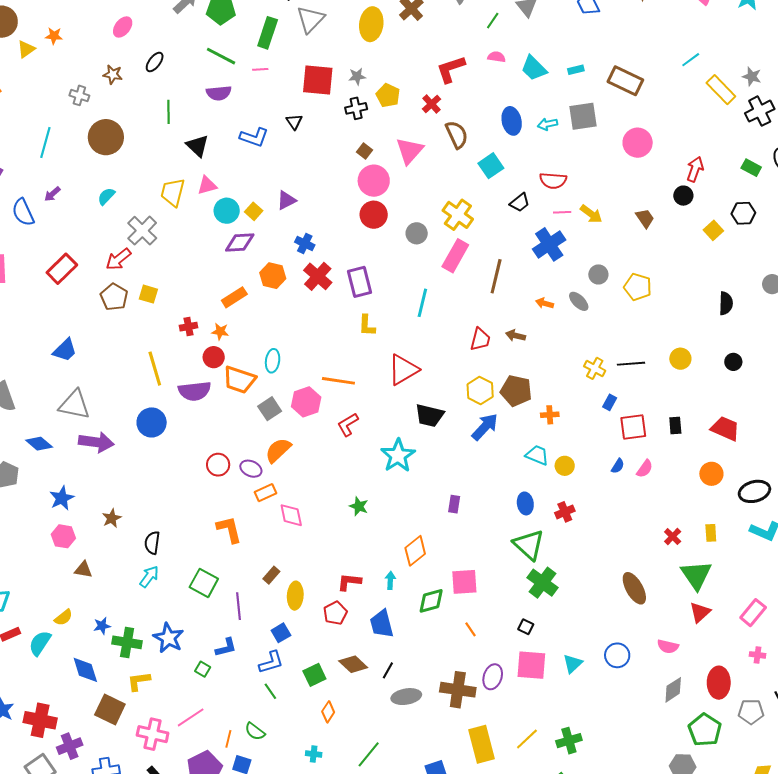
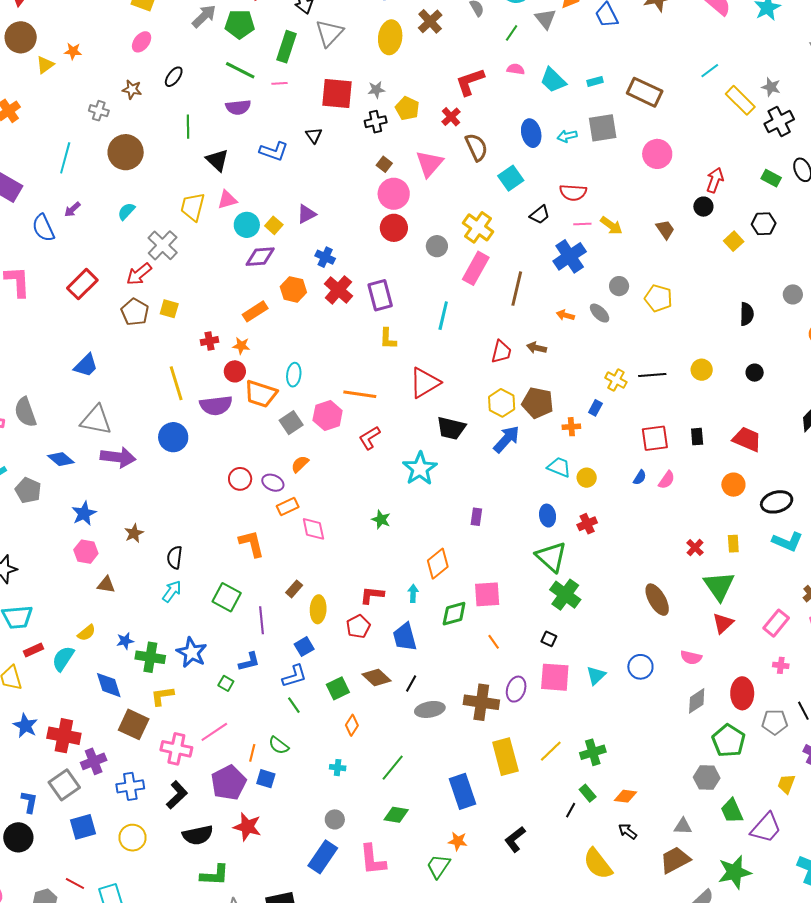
blue rectangle: (610, 402) -> (595, 408), moved
orange semicircle: (278, 450) -> (300, 464), size x0.7

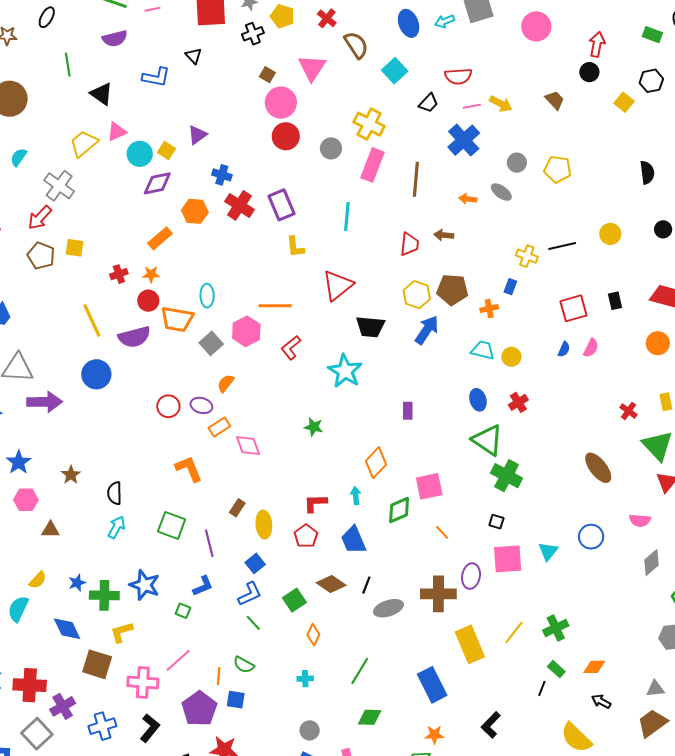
yellow trapezoid: (193, 207) -> (84, 144), turned 44

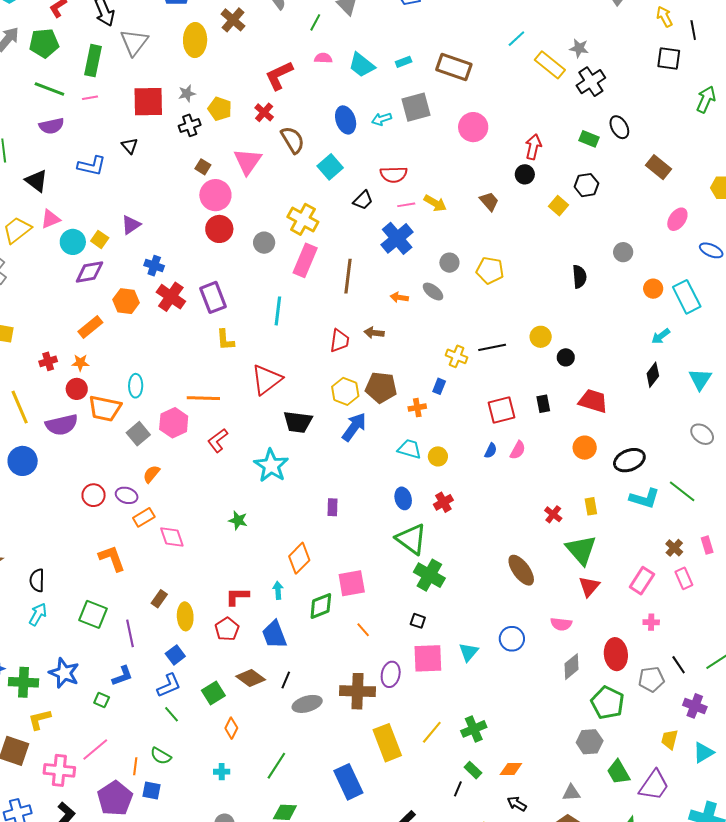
black circle: (663, 229) -> (566, 357), moved

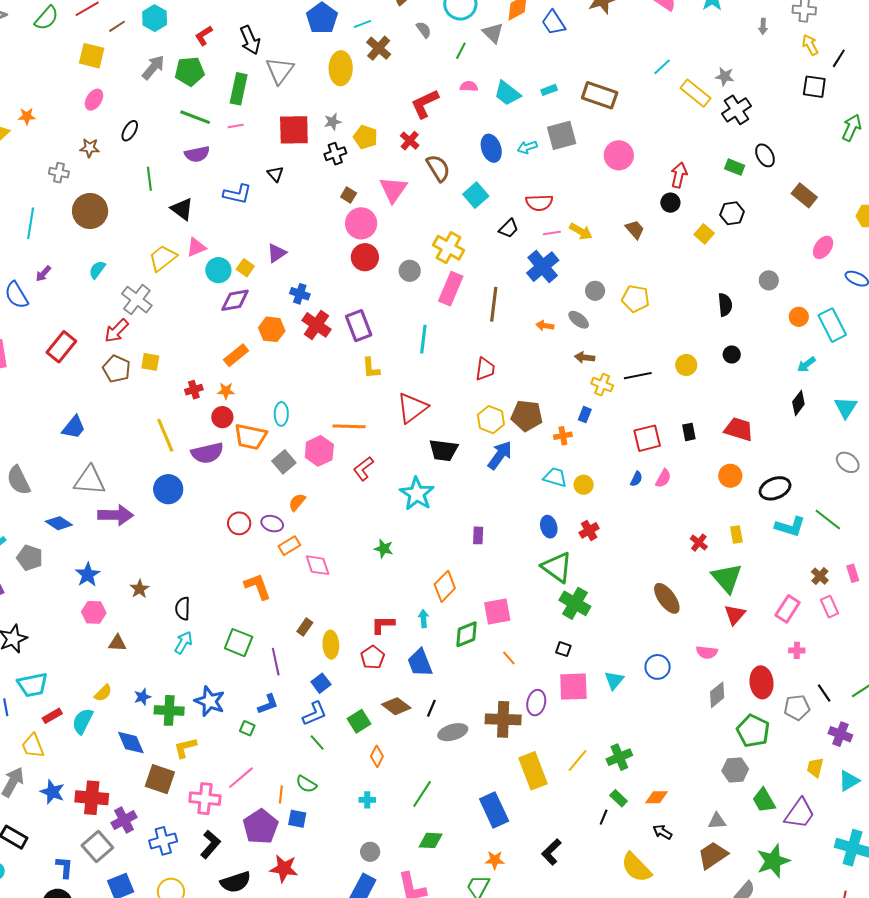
black line: (693, 30) -> (839, 58), turned 42
brown arrow: (374, 333) -> (585, 357), moved
black circle: (566, 357) -> (732, 354), moved

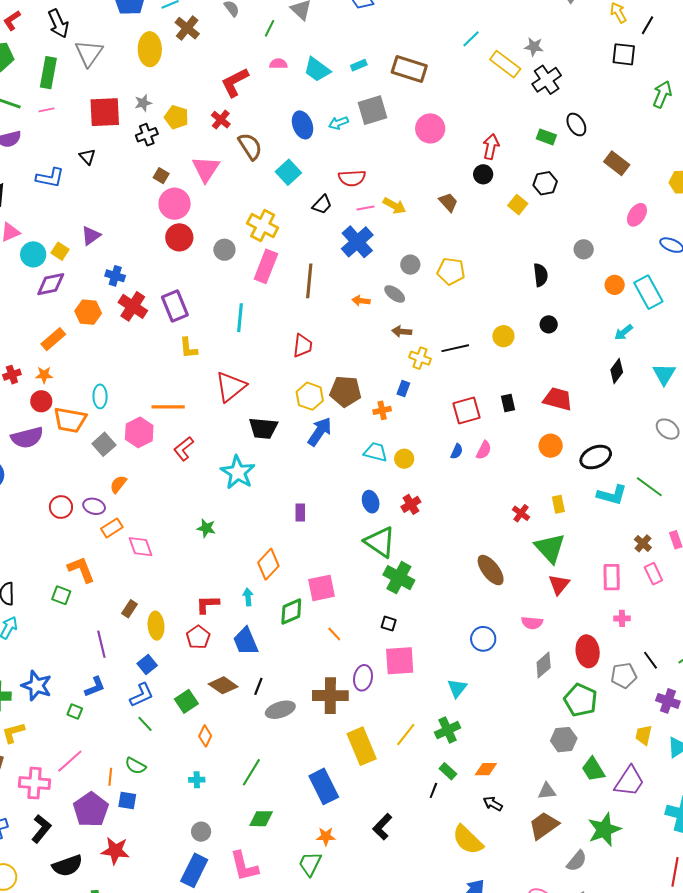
pink rectangle: (788, 609) -> (612, 577), turned -32
green square: (239, 643) -> (61, 595), moved, size x0.7
cyan triangle: (614, 680) -> (457, 688), moved

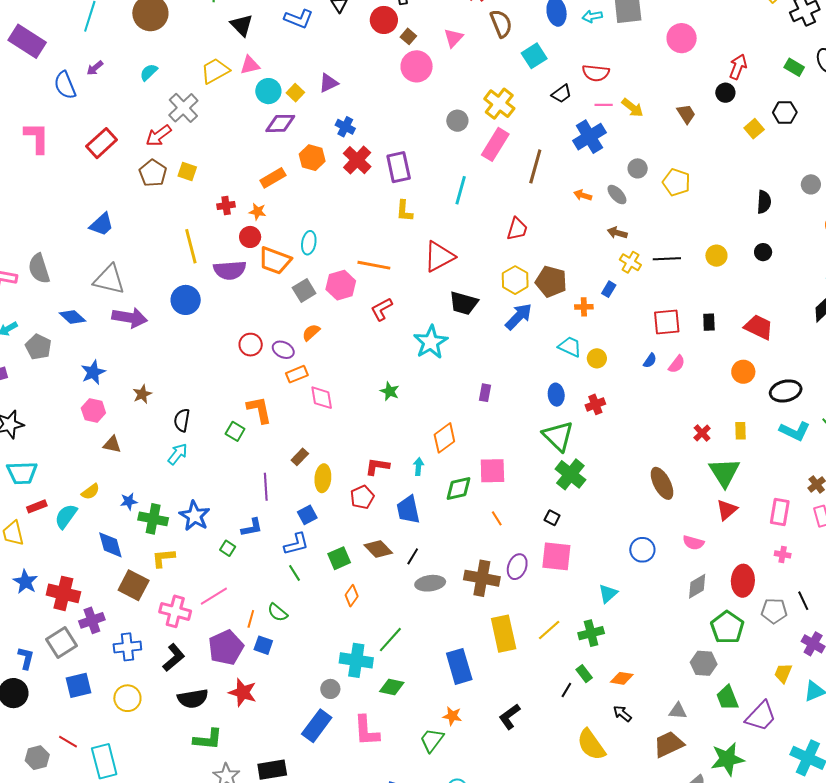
pink triangle: (206, 169) -> (453, 38), size x0.7
red circle: (179, 237) -> (384, 20), moved
cyan cross: (197, 780) -> (356, 660), moved, size x2.0

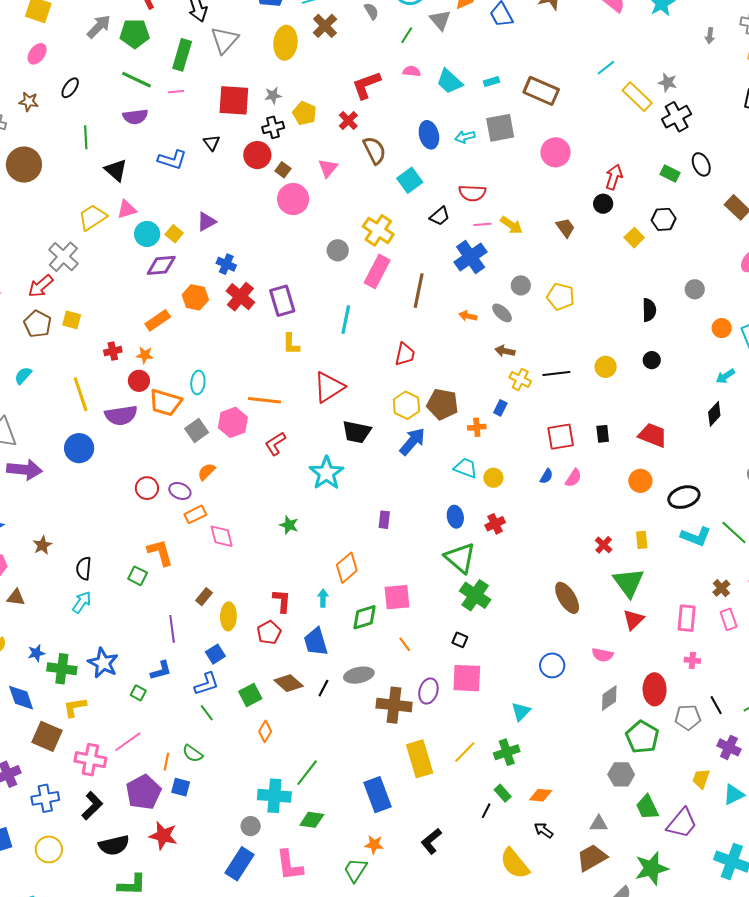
cyan semicircle: (149, 72) -> (23, 376), moved
red L-shape: (377, 466) -> (282, 601), turned 90
gray ellipse: (430, 583) -> (359, 675), moved

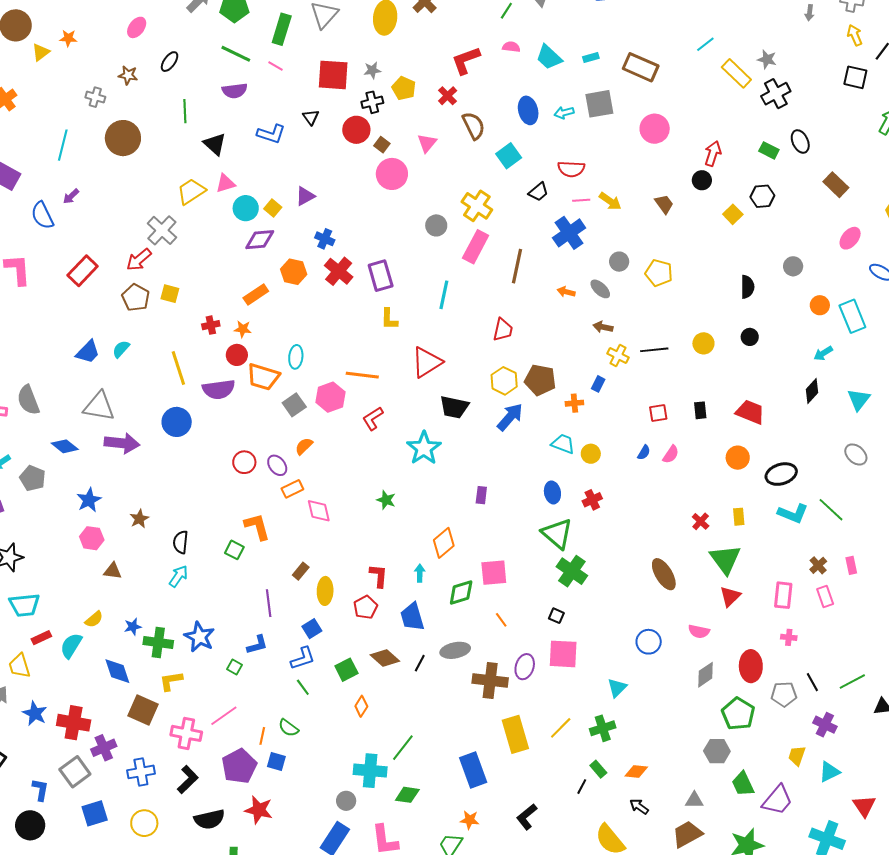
pink line: (176, 92) -> (275, 66), turned 35
red square: (561, 437) -> (658, 413), size x0.7
purple ellipse: (180, 491) -> (277, 465), turned 30

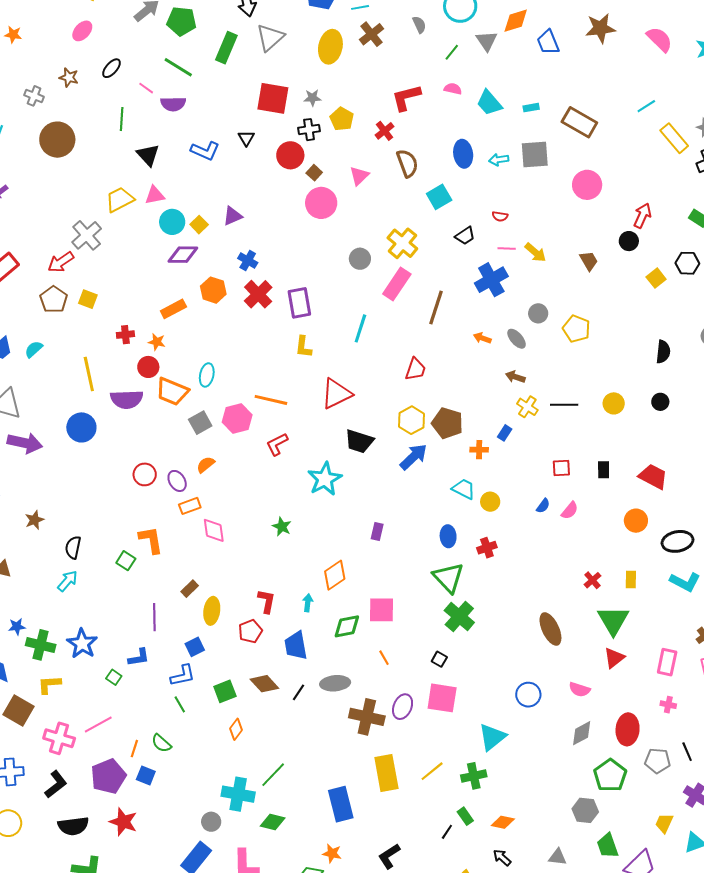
pink line: (275, 66) -> (146, 88), moved
red semicircle: (571, 169) -> (500, 216), size x0.6
cyan triangle: (617, 688) -> (492, 737), size x1.4

